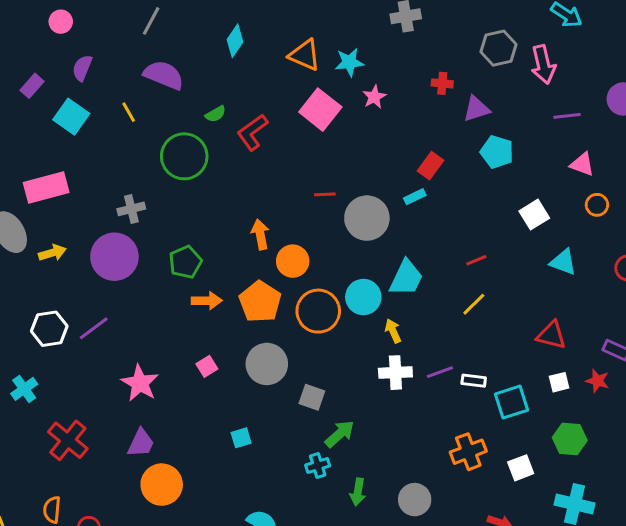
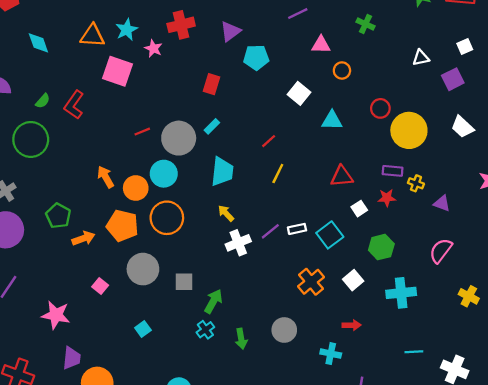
cyan diamond: (235, 41) -> (38, 43), turned -35
red cross: (442, 83) -> (181, 25), moved, size x1.6
cyan rectangle: (415, 197) -> (212, 126), moved
cyan circle: (363, 297) -> (164, 174), moved

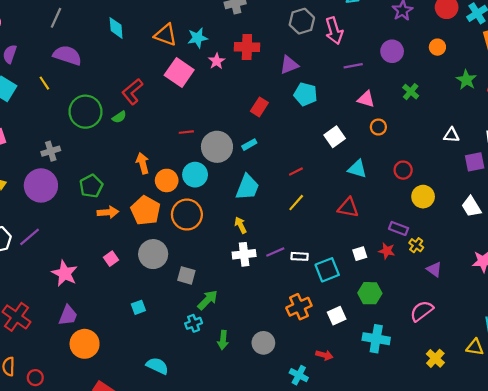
green semicircle: (43, 101) -> (119, 117), moved
yellow circle: (409, 130) -> (423, 197), size x0.7
red triangle: (342, 176) -> (348, 208), moved

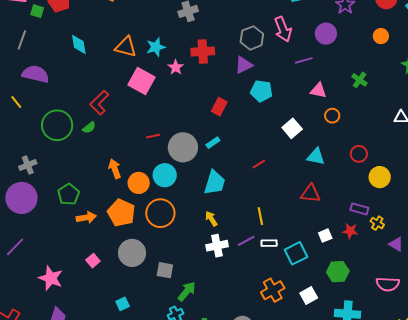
gray hexagon: (302, 21) -> (252, 38), moved
purple circle: (392, 51) -> (326, 34), moved
yellow line: (296, 203) -> (260, 216), moved, turned -48
pink semicircle: (422, 311) -> (388, 284), turned -135

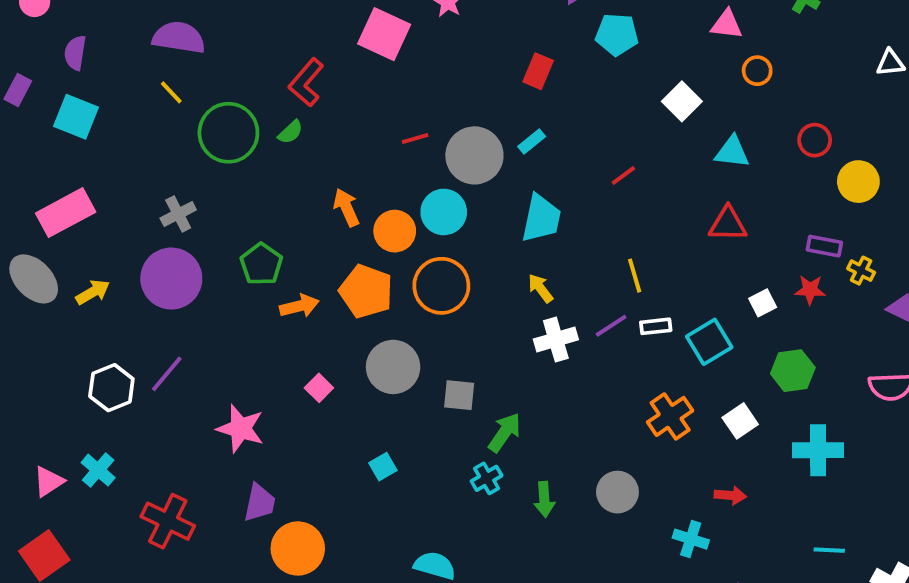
yellow line: (16, 102) -> (171, 92), moved

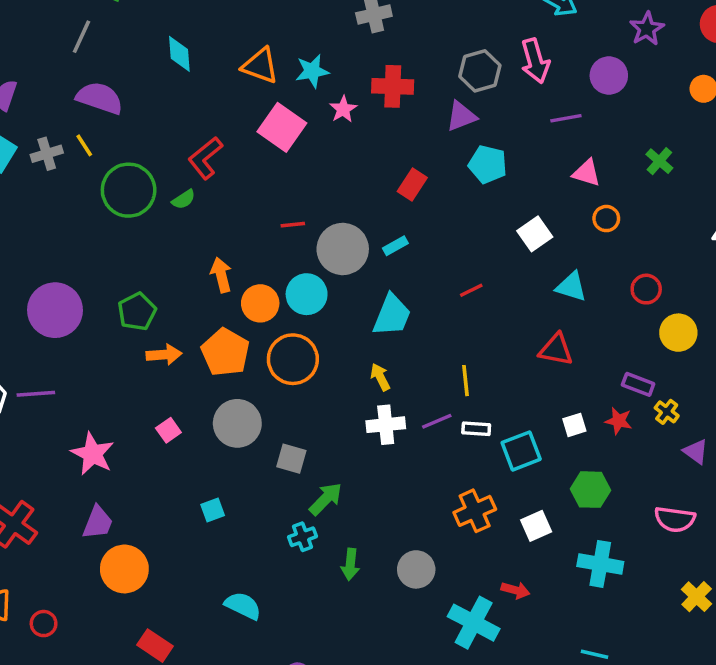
gray cross: (178, 214) -> (47, 154), moved
purple line: (167, 374) -> (36, 394), turned 36
cyan cross: (691, 539) -> (474, 623), size x1.6

